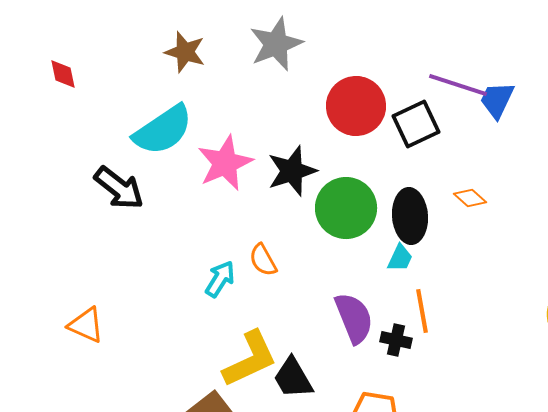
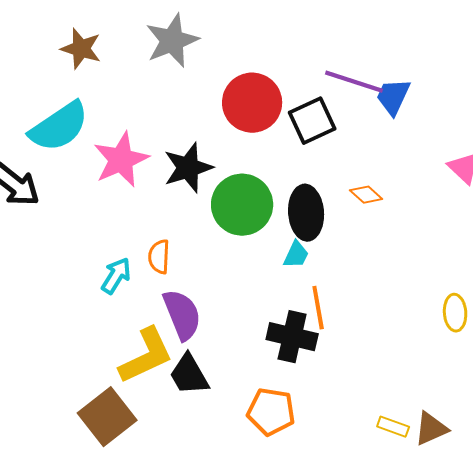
orange semicircle: (263, 260) -> (159, 257), turned 32
purple semicircle: (354, 318) -> (182, 315), moved
black cross: (396, 340) -> (292, 337), size x1.6

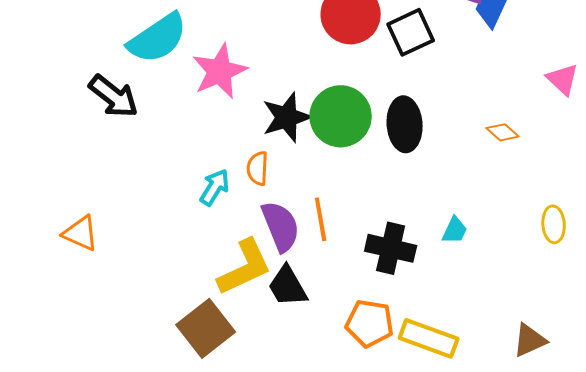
black star: (188, 168) -> (287, 117), moved
orange diamond: (366, 195) -> (503, 132), moved
cyan trapezoid: (296, 255) -> (455, 230), moved
orange line: (318, 308) -> (321, 219), moved
yellow rectangle: (393, 427) -> (429, 338), moved, size x1.8

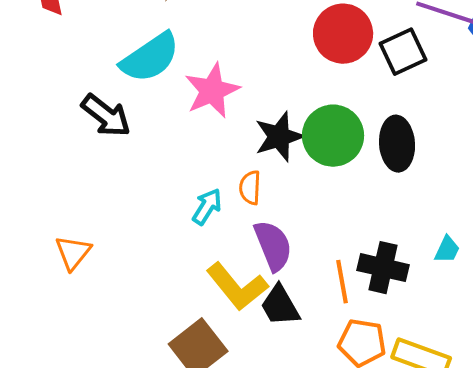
orange line: (321, 219) -> (342, 282), moved
orange triangle: (81, 233) -> (73, 253), turned 45
yellow L-shape: (245, 267) -> (237, 287), turned 76

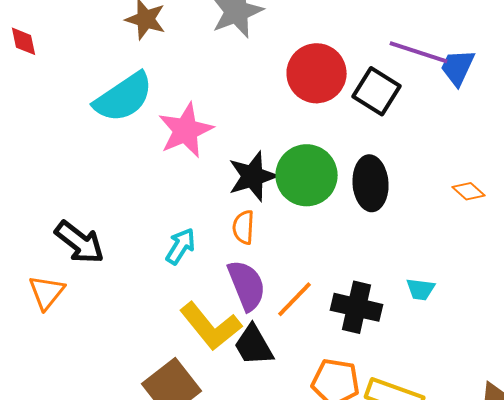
black square: (403, 52) -> (377, 91), turned -33
black arrow: (106, 116) -> (80, 242), moved
orange semicircle: (250, 188) -> (244, 227), moved
cyan trapezoid: (447, 250) -> (421, 289), turned 72
orange line: (342, 282) -> (295, 299), moved, turned 54

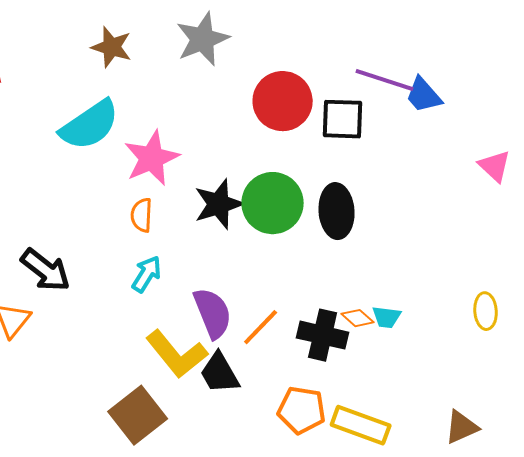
blue trapezoid: (458, 67) -> (424, 95), turned -66
black square: (377, 91) -> (343, 119), turned -30
orange diamond: (469, 191) -> (358, 318), moved
orange semicircle: (244, 227) -> (142, 215), moved

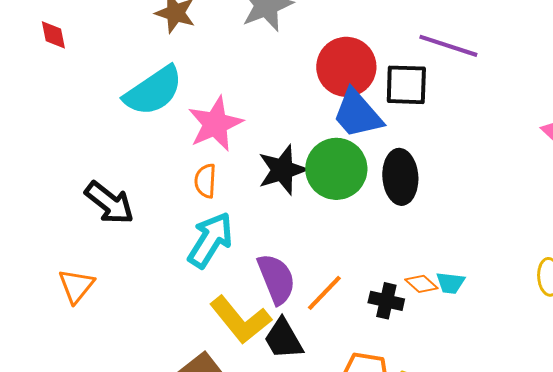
blue trapezoid: (424, 95) -> (357, 114), moved, size x1.4
black arrow: (46, 270) -> (109, 203), moved
cyan arrow: (147, 274) -> (210, 240), size x1.5
black cross: (323, 335) -> (386, 301), size x0.7

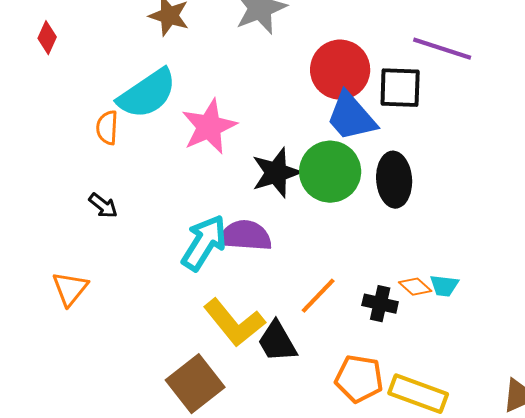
red diamond: (53, 35) -> (47, 38), turned 36
orange semicircle: (205, 181) -> (107, 128), moved
black arrow: (109, 203) -> (103, 206), size x0.6
purple semicircle: (276, 279) -> (245, 236), moved, turned -64

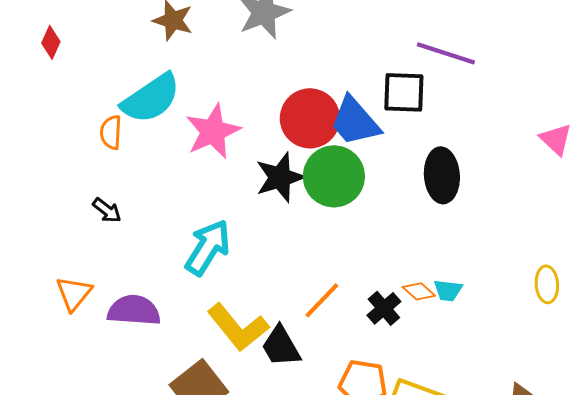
red circle: (340, 70) -> (310, 118), moved
black ellipse: (394, 180) -> (442, 175), moved
purple semicircle: (245, 236) -> (134, 310), moved
black cross: (380, 304) -> (384, 308), turned 36

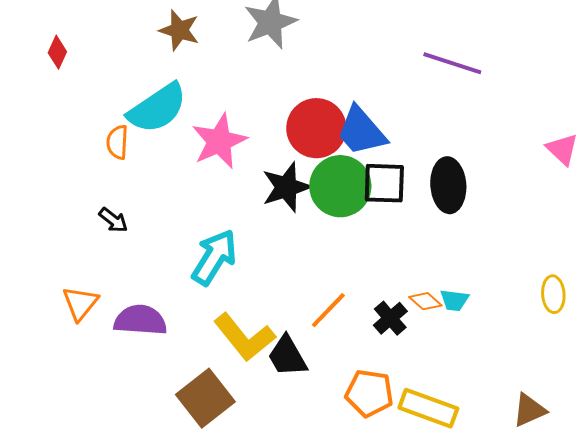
black square: (404, 92) -> (384, 183), moved

